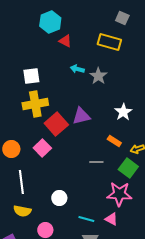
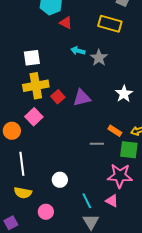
red square: (56, 124) -> (58, 97), moved, size x0.6
orange rectangle: (114, 141) -> (115, 131), moved
pink square: (42, 148) -> (34, 117), moved
green square: (128, 168) -> (129, 150), turned -30
cyan line: (86, 219) -> (87, 201), turned 49

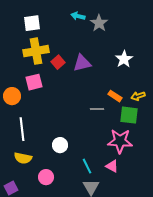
pink square: (34, 117) -> (34, 82), turned 30

